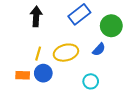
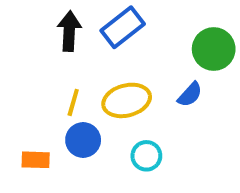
blue rectangle: (79, 14) -> (123, 27), moved
orange rectangle: (23, 75) -> (36, 160), moved
cyan circle: (91, 81) -> (146, 156), moved

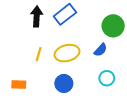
blue circle: (83, 140) -> (64, 83), moved
cyan circle: (146, 156) -> (107, 78), moved

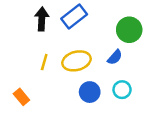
blue circle: (64, 83) -> (90, 92), moved
orange rectangle: (19, 85) -> (21, 97), turned 48

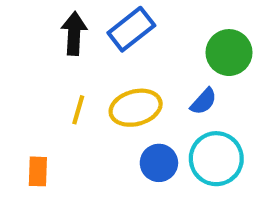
cyan circle: (122, 90) -> (216, 159), size x1.6
orange rectangle: (21, 97) -> (38, 171), turned 42

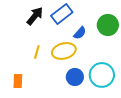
black arrow: (74, 33) -> (35, 16), turned 36
blue semicircle: (204, 101) -> (80, 33), moved

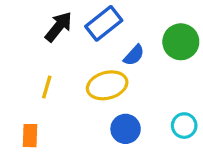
yellow line: (37, 52) -> (47, 87), moved
cyan circle: (102, 75) -> (184, 126), moved, size x0.6

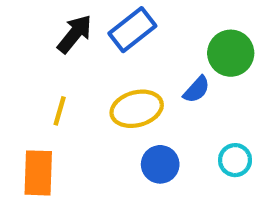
blue semicircle: (134, 55) -> (197, 90), moved
orange rectangle: (30, 136) -> (38, 173), size x1.5

